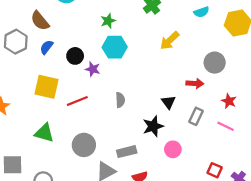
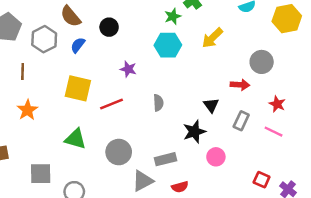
green star: (108, 21) -> (173, 16), moved
cyan hexagon: (115, 47) -> (168, 45), moved
black circle: (75, 56) -> (109, 27), moved

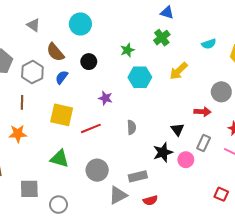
green star: (173, 16) -> (127, 50), moved
brown line: (23, 72) -> (22, 102), moved
orange star: (27, 110) -> (18, 134), turned 30
pink circle: (216, 157) -> (186, 160), moved

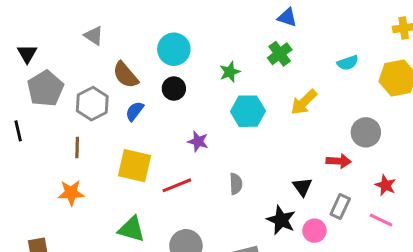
cyan circle: (80, 24) -> (174, 49), moved
black star: (163, 152) -> (281, 220), turned -30

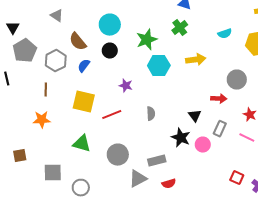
green star: (230, 72) -> (147, 40), size x1.5
yellow arrow: (304, 102) -> (196, 60), turned -144

